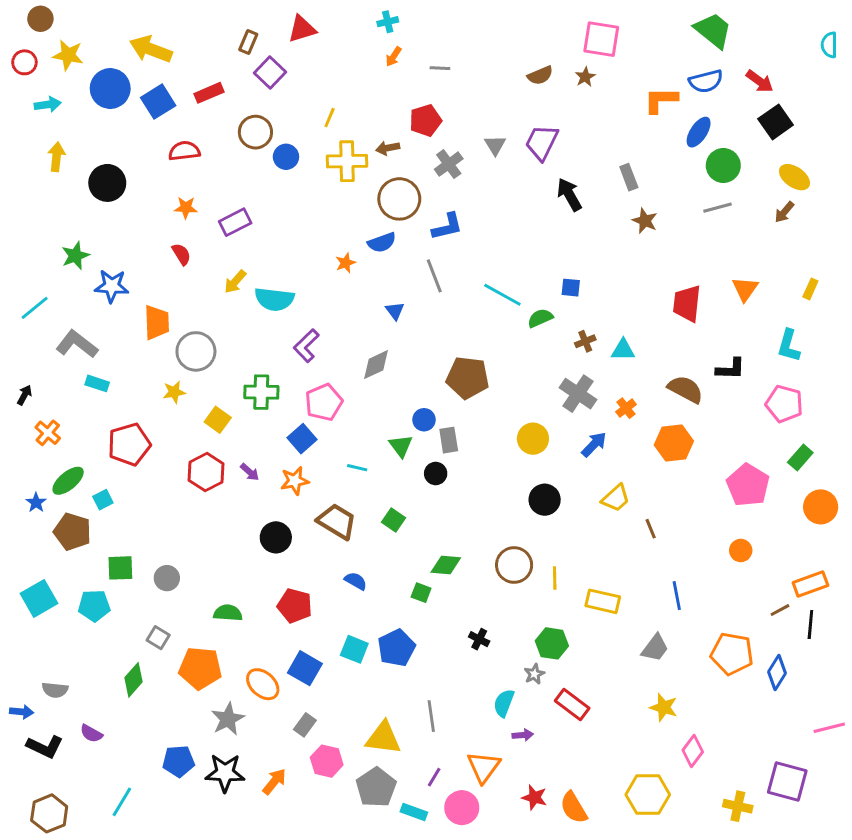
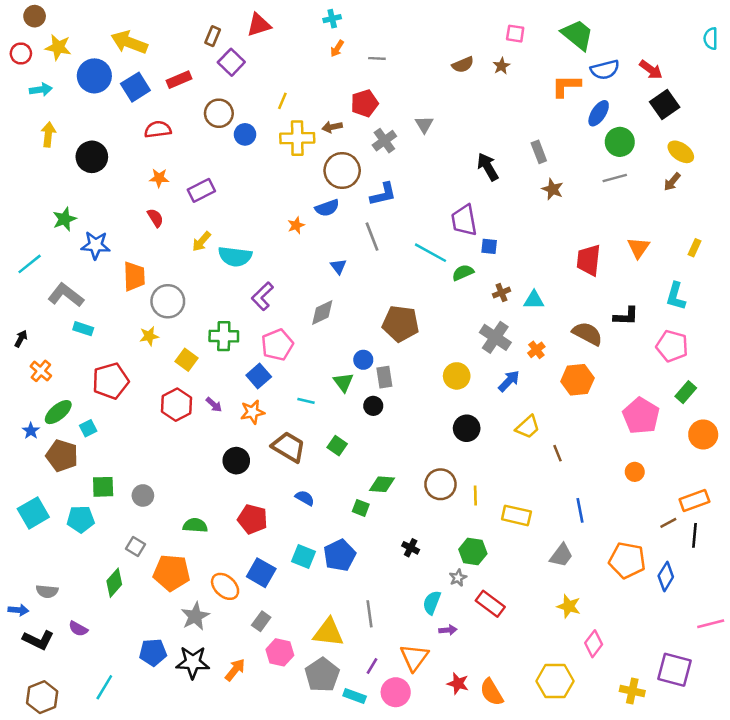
green trapezoid: (713, 30) -> (577, 35), moved
pink square: (601, 39) -> (515, 34), size x0.6
purple trapezoid: (542, 142) -> (464, 220), moved, turned -36

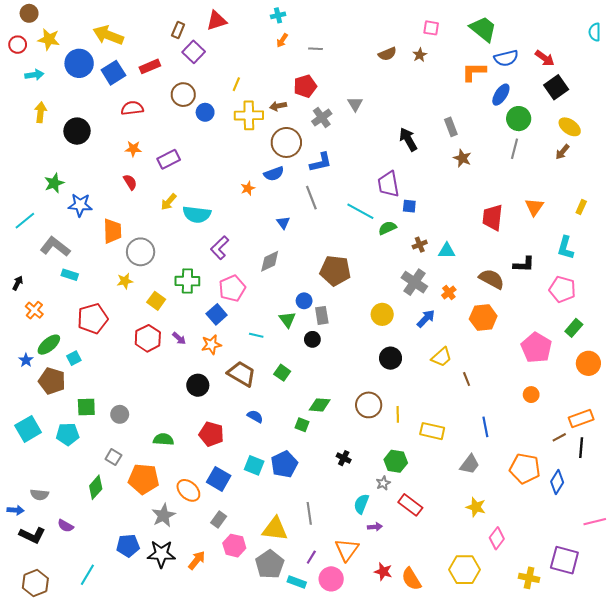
gray line: (615, 178) -> (514, 149), turned -60

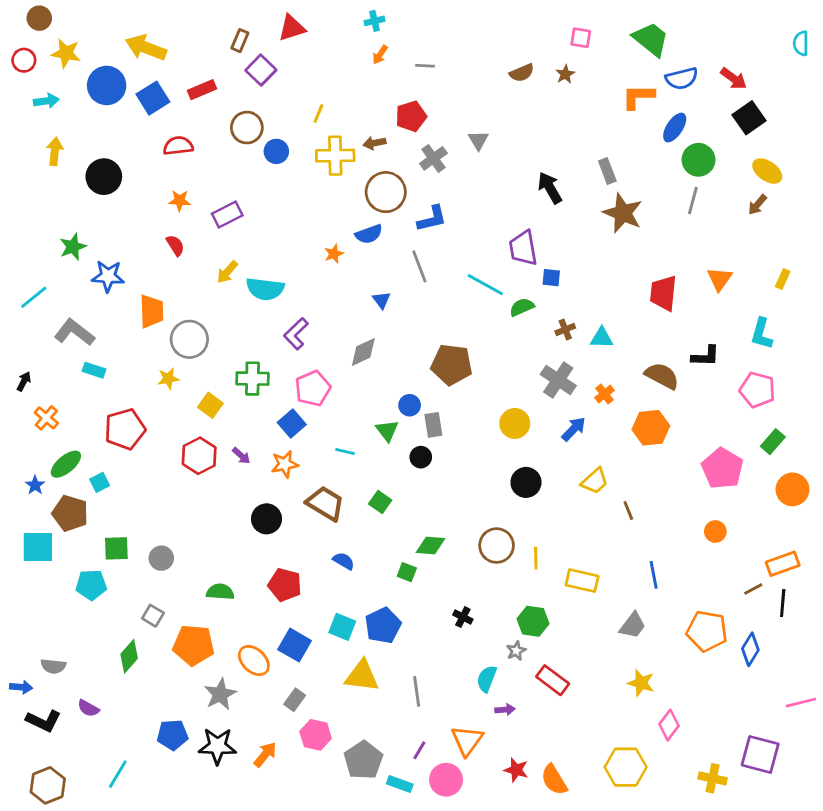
brown star: (462, 158) -> (623, 213), size x1.6
cyan square: (28, 429) -> (38, 547), moved, turned 30
yellow triangle: (275, 529) -> (362, 676), moved

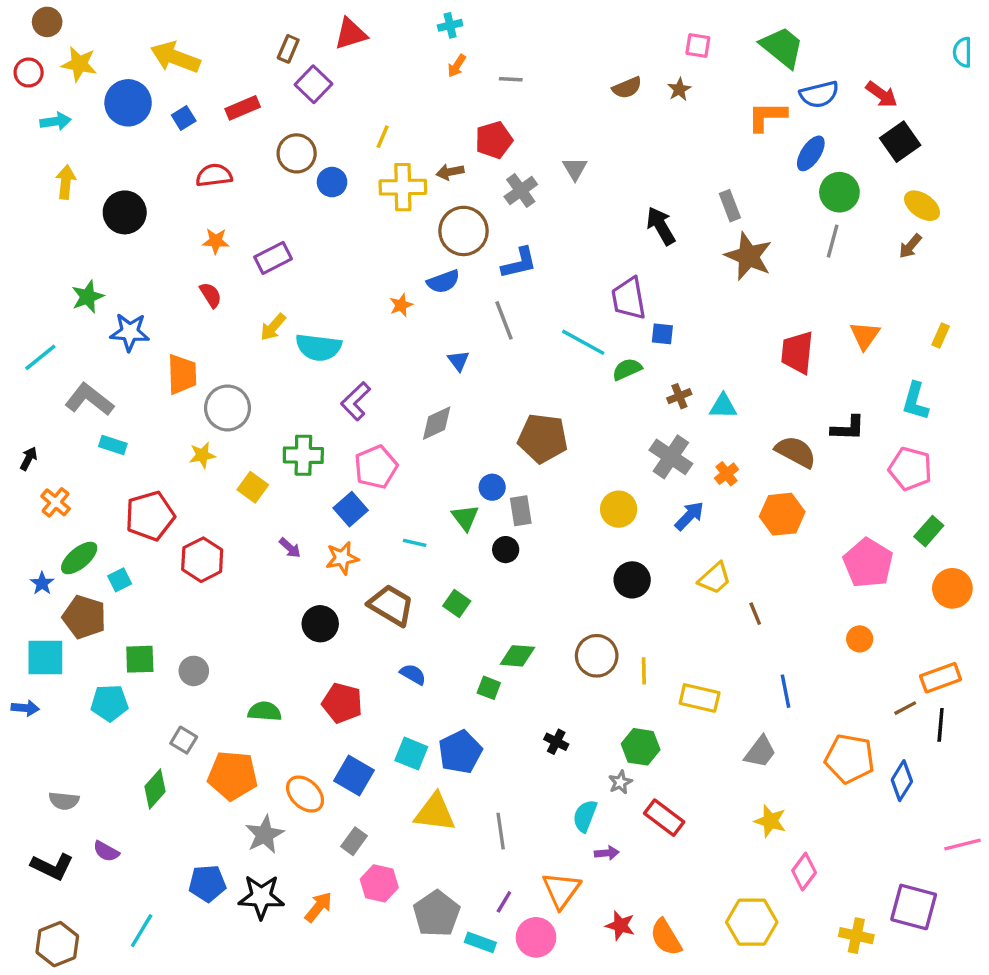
blue square: (153, 98) -> (184, 118), size x0.6
red hexagon: (199, 456) -> (202, 560), moved
blue arrow: (21, 687) -> (25, 708), moved

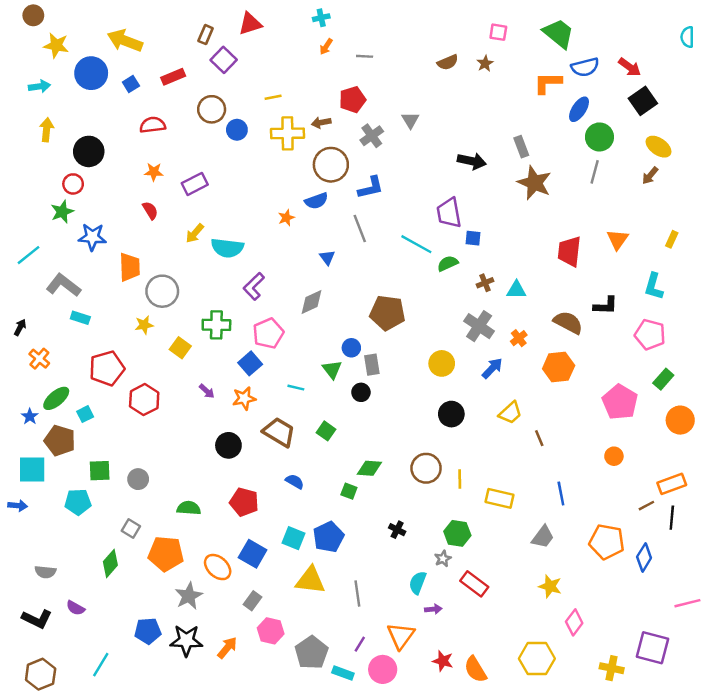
red circle: (29, 72) -> (73, 184), moved
yellow line: (383, 137) -> (273, 97), turned 56
black arrow: (661, 226) -> (472, 161), turned 132

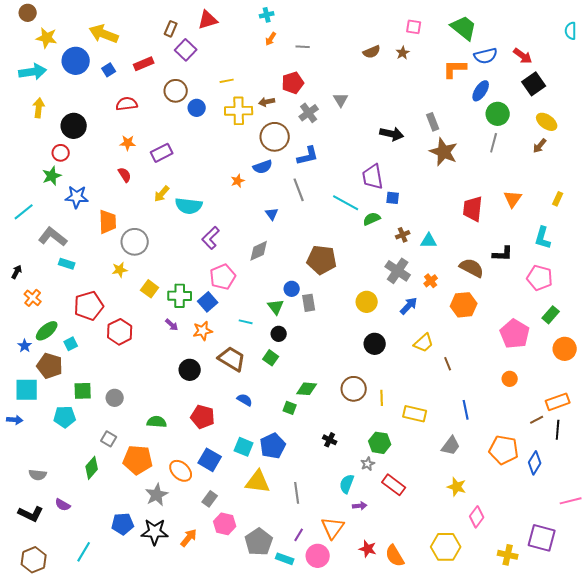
cyan arrow: (39, 86) -> (33, 72), size x1.5
green cross: (216, 325) -> (180, 296), moved
black circle: (361, 392) -> (279, 334), moved

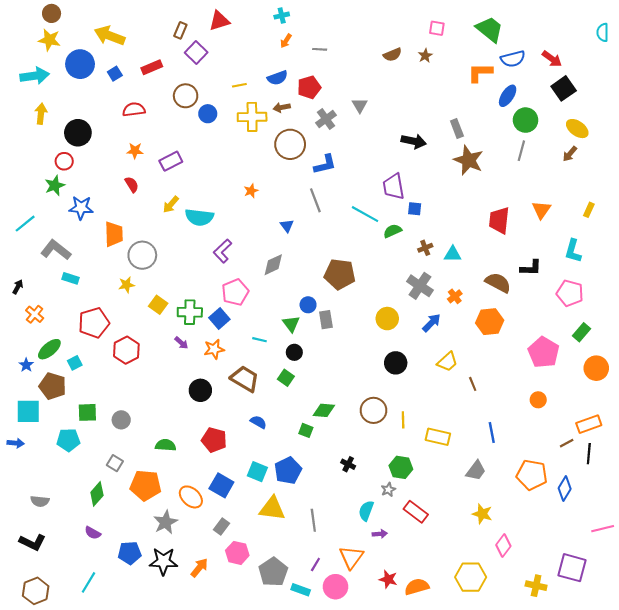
brown circle: (28, 13) -> (52, 13), moved
blue semicircle: (263, 167) -> (277, 78), moved
purple semicircle: (63, 505) -> (93, 533), moved
orange semicircle: (395, 556) -> (417, 587), turned 105

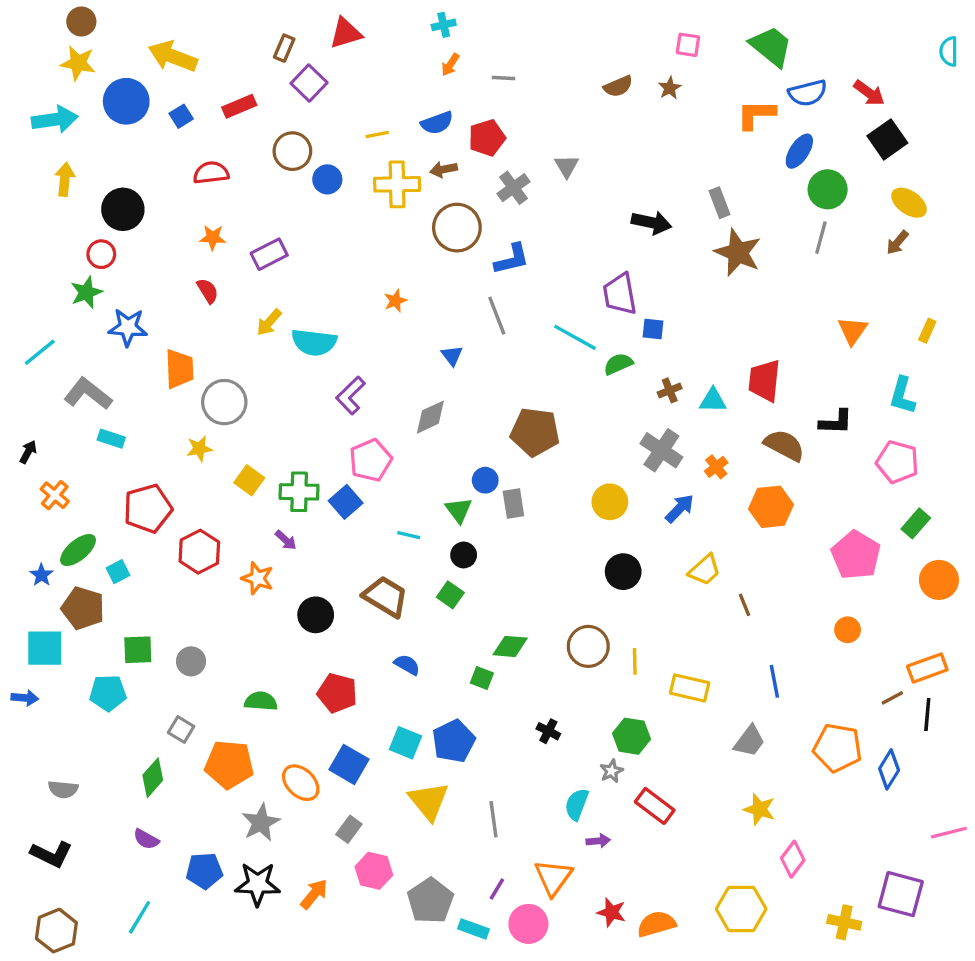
red trapezoid: (499, 220) -> (764, 380), moved
orange star: (214, 349) -> (258, 578), moved, turned 30
yellow triangle: (272, 509) -> (429, 801), turned 44

